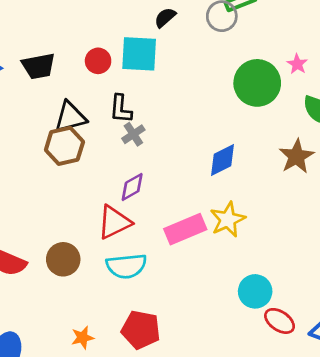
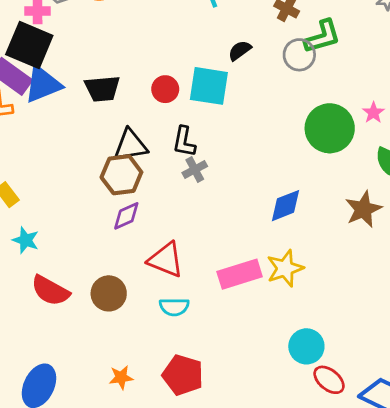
purple diamond: (132, 187) -> (126, 216), moved
red triangle: (114, 222) -> (166, 260), turned 42
cyan semicircle: (126, 266) -> (174, 307), size x0.7

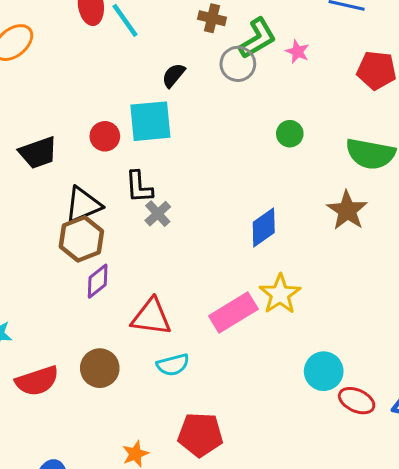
pink star: (373, 113) -> (297, 52), moved
green circle: (330, 128) -> (290, 134), size x0.5
red semicircle: (50, 291) -> (37, 381), turned -33

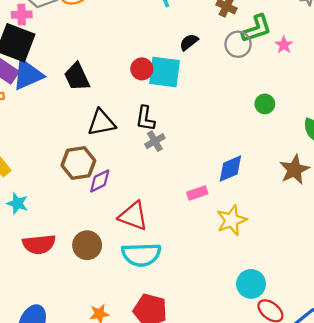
red circle: (105, 136) -> (142, 69), moved
black trapezoid: (38, 153) -> (77, 77), turned 72
brown hexagon: (81, 239) -> (78, 163), moved
pink rectangle: (233, 312) -> (197, 193), moved, size x0.6
cyan semicircle: (173, 365) -> (141, 255), size x1.6

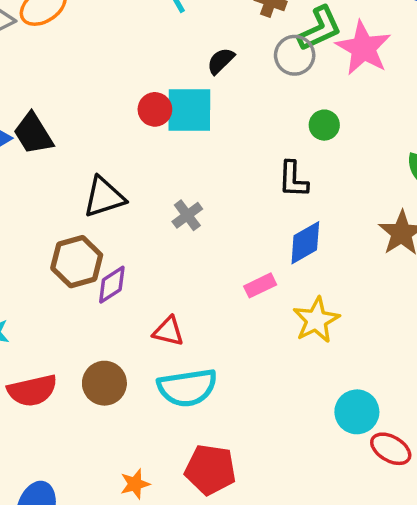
pink star: (284, 45) -> (363, 48), size x2.0
black trapezoid: (77, 77) -> (33, 134), moved
green circle: (265, 104) -> (324, 125), moved
black L-shape: (145, 119) -> (293, 179), moved
red triangle: (133, 216) -> (168, 331), size x0.7

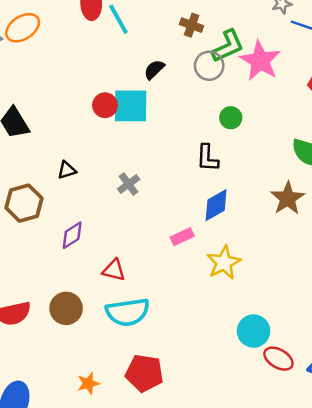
black triangle: (104, 197) -> (67, 170), size x0.6
brown hexagon: (77, 262) -> (24, 203), moved

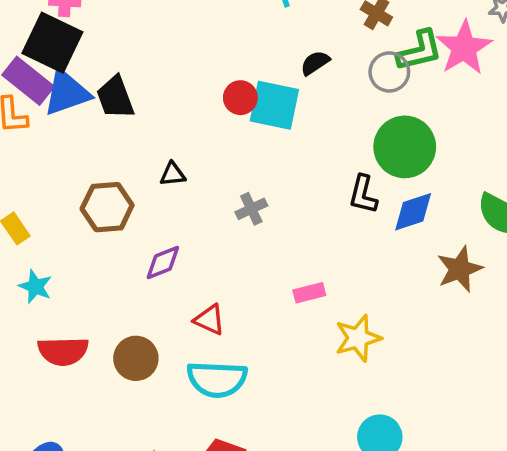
pink star: (260, 61) -> (464, 48), moved
green circle: (231, 118) -> (405, 147), size x2.0
blue diamond: (216, 205) -> (413, 212), moved

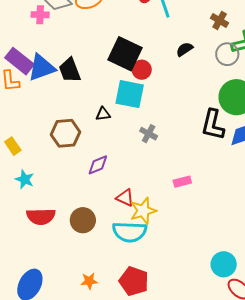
black square: (52, 43) -> (125, 54), moved
cyan square: (274, 105) -> (130, 94), moved
black L-shape: (363, 194) -> (213, 125), size x1.4
gray cross: (251, 209) -> (149, 134), turned -36
yellow star: (358, 338) -> (143, 211), moved

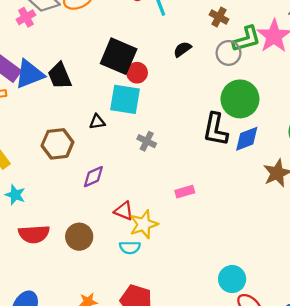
pink cross: (40, 15) -> (26, 17), turned -30
cyan semicircle: (130, 232) -> (130, 247), size x0.6

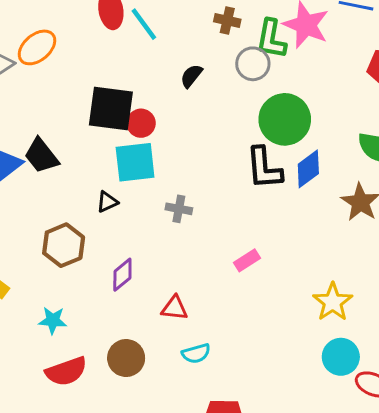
green L-shape: (247, 39) -> (271, 39), turned 132
cyan star: (15, 195) -> (53, 320), moved
yellow star: (144, 224) -> (333, 302), moved

